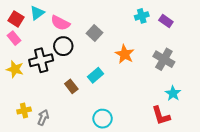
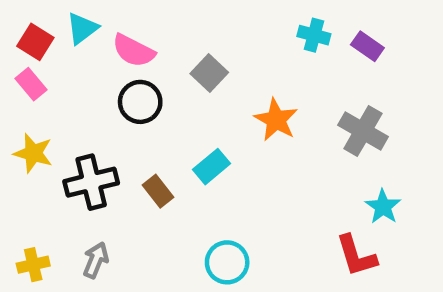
cyan cross: (142, 16) -> (314, 35), turned 32
black cross: (41, 60) -> (91, 182), moved
yellow cross: (24, 111) -> (33, 265), moved

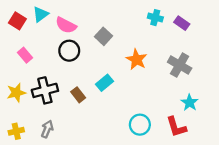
pink rectangle: (31, 84) -> (25, 55), moved
yellow star: (33, 153) -> (16, 93), moved, turned -30
cyan circle: (227, 262) -> (140, 125), moved

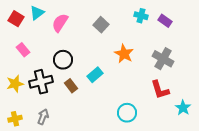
pink semicircle: (66, 25) -> (60, 23), turned 96
gray square: (103, 36) -> (101, 25), moved
black circle: (69, 51) -> (63, 60), moved
cyan star: (190, 103) -> (183, 108), moved
red L-shape: (176, 127) -> (160, 90), moved

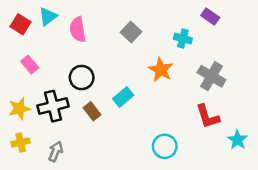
cyan cross: (141, 16) -> (183, 39), moved
purple rectangle: (165, 21) -> (210, 16), moved
pink semicircle: (60, 23) -> (78, 29), turned -42
yellow cross: (15, 119) -> (21, 142), moved

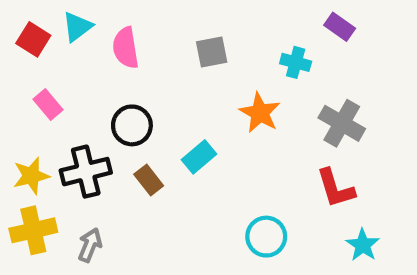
gray square: (131, 32) -> (212, 52), turned 36
cyan star: (237, 140) -> (363, 245), moved
yellow cross: (21, 142) -> (33, 230), size x1.5

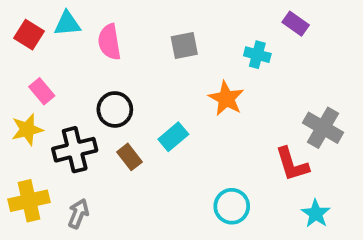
cyan triangle: (77, 27) -> (67, 24), turned 32
gray cross: (342, 123) -> (323, 128), moved
yellow star: (31, 176) -> (27, 130), moved

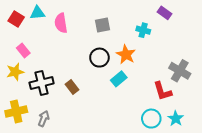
black circle: (115, 109) -> (99, 58), moved
cyan rectangle: (173, 137) -> (119, 79), moved
cyan circle: (232, 206) -> (151, 119), moved

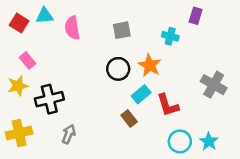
purple rectangle: (165, 13) -> (196, 16), turned 72
brown rectangle: (72, 87) -> (129, 118), moved
red L-shape: (162, 91) -> (168, 105), moved
gray arrow: (44, 119) -> (69, 134), moved

